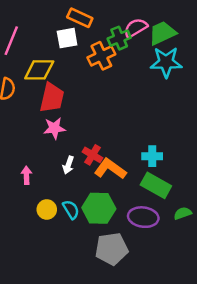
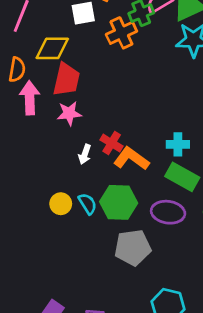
pink arrow: (26, 175) -> (30, 98), moved, size x1.6

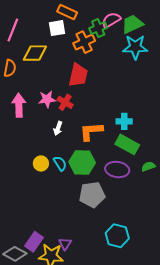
red trapezoid: (66, 79) -> (78, 75), moved
pink arrow: (30, 98) -> (19, 105), moved
red cross: (112, 143) -> (65, 102), moved
orange L-shape: (131, 159) -> (91, 131), turned -40

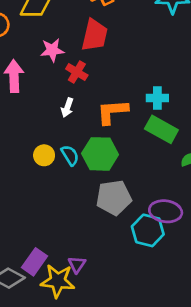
pink star: (47, 99) -> (52, 50), moved
purple ellipse: (117, 170) -> (166, 211), moved
cyan hexagon: (117, 236) -> (148, 230), moved

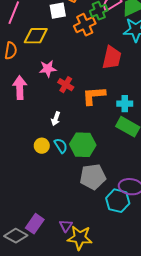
red trapezoid: (95, 35) -> (112, 58), moved
white arrow: (67, 108) -> (56, 119), moved
orange L-shape: (112, 112) -> (94, 96), moved
yellow star: (58, 281) -> (80, 238), moved

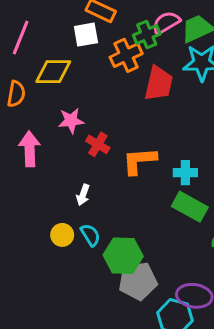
red trapezoid: (112, 58) -> (159, 84), moved
green hexagon: (83, 145) -> (123, 256), moved

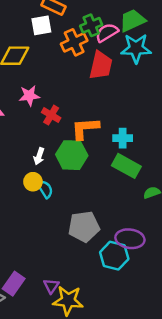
pink semicircle: (166, 23) -> (107, 33), moved
yellow circle: (62, 235) -> (33, 182), moved
green hexagon: (123, 256) -> (72, 155), moved

